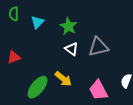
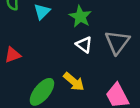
gray triangle: (98, 47) -> (117, 42), turned -40

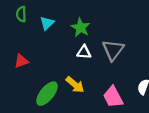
white triangle: (84, 45) -> (84, 52), turned -32

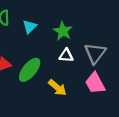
green ellipse: (47, 94) -> (30, 70), moved
pink trapezoid: (113, 97) -> (95, 83), moved

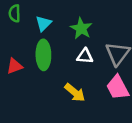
green ellipse: (30, 70) -> (43, 55), moved, turned -40

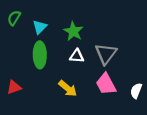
green semicircle: (15, 13) -> (14, 18), turned 32
red triangle: (15, 66) -> (14, 87), moved

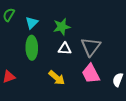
green star: (73, 31) -> (62, 27), turned 30

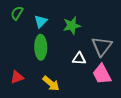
white triangle: (65, 49) -> (79, 59), moved
yellow arrow: (57, 78) -> (51, 83), moved

